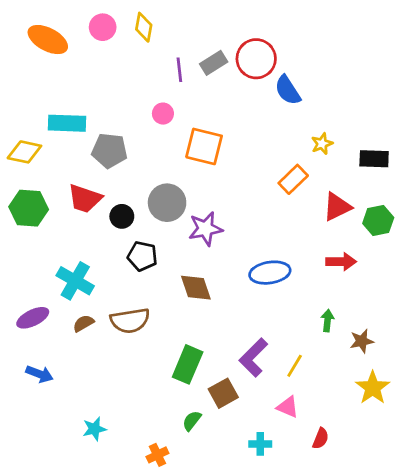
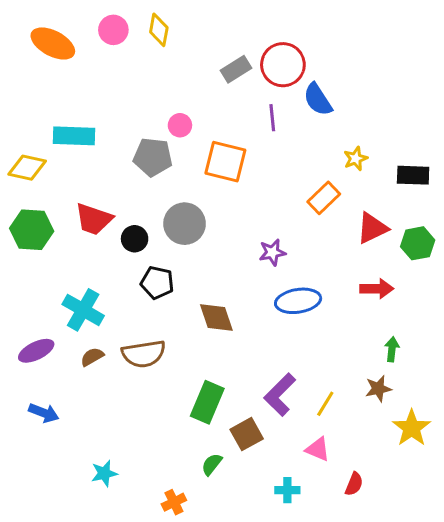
purple line: (179, 70) -> (272, 118), moved
gray pentagon: (109, 151) -> (153, 157), moved
purple star: (205, 229) -> (272, 252), moved, size x0.7
green arrow: (327, 321) -> (392, 349), moved
brown star: (362, 341) -> (378, 389), moved

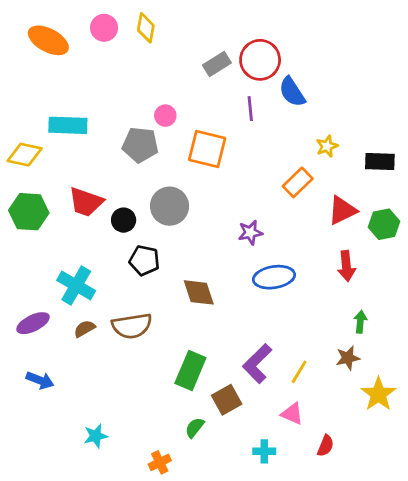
red arrow: (377, 289) -> (346, 266), turned 84

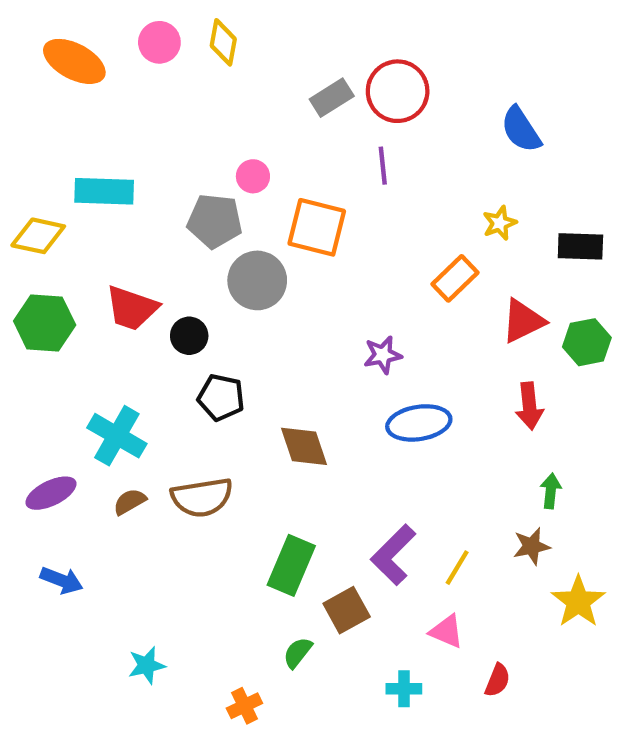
blue semicircle: (292, 92) -> (521, 130), moved
gray circle: (170, 206) -> (257, 280), moved

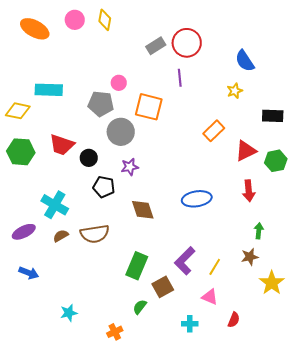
yellow star: (500, 223) -> (235, 91), moved
purple star: (383, 355) -> (130, 167), moved

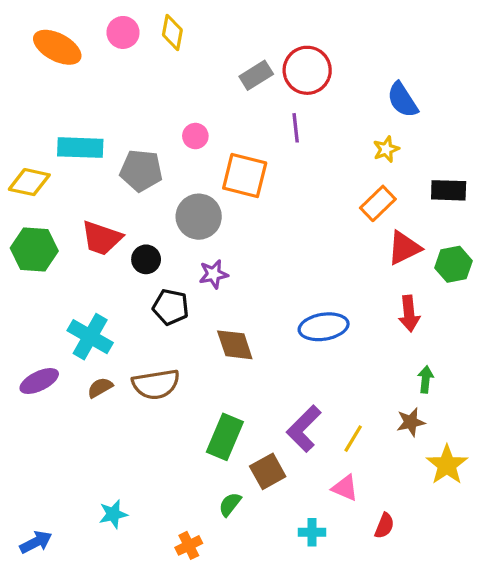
gray pentagon: (101, 104) -> (141, 171), moved
orange rectangle: (214, 131) -> (378, 203), moved
blue arrow: (29, 273) -> (36, 542), moved, turned -48

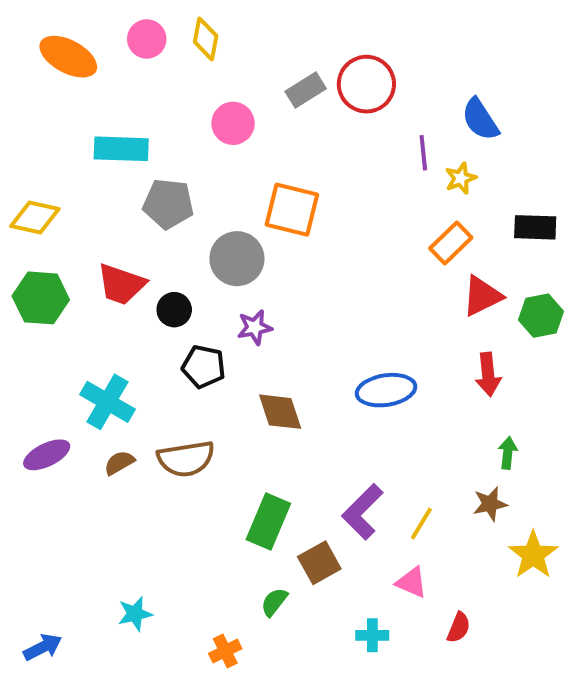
purple line: (296, 128) -> (423, 153), moved
pink circle: (195, 136) -> (233, 123), moved, size x1.4
cyan rectangle: (80, 148) -> (121, 149), moved

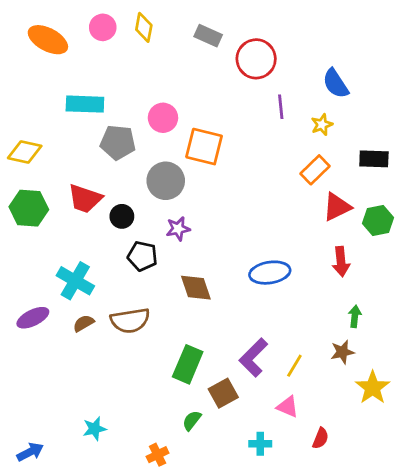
gray rectangle: (306, 90) -> (208, 36), moved, turned 56
pink circle: (233, 123) -> (163, 118), moved
purple line: (423, 153) -> (281, 107), moved

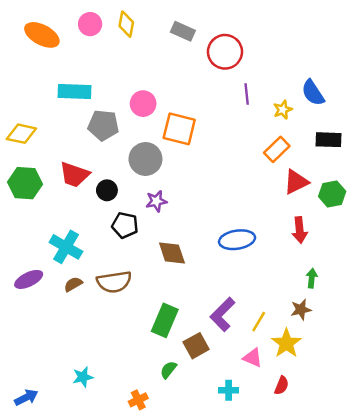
blue semicircle: (336, 84) -> (313, 93), moved
yellow star: (373, 388) -> (286, 343), moved

